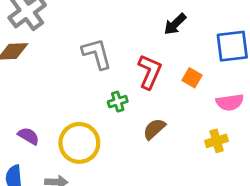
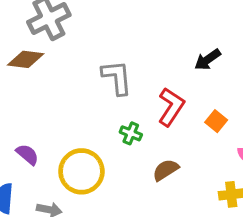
green cross: (118, 102) -> (131, 133), turned 30

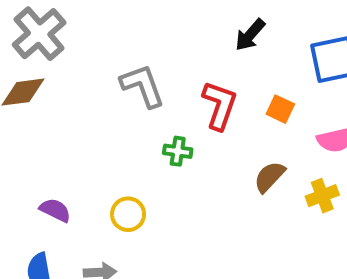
brown semicircle: (166, 170) -> (269, 177), moved
yellow circle: (81, 171) -> (128, 214), size x0.6

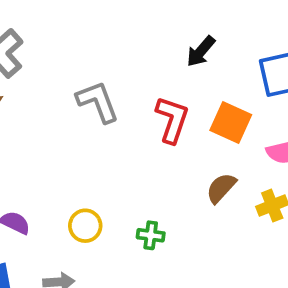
orange square: (280, 109) -> (231, 123), size x1.5
green cross: (178, 151) -> (151, 235), moved

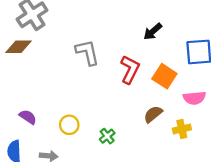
green cross: (151, 235) -> (107, 136), turned 35

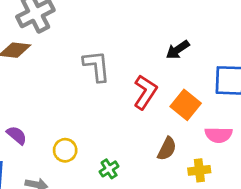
brown semicircle: (153, 114) -> (167, 149), turned 150

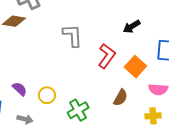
purple semicircle: (17, 135) -> (20, 89), moved
green cross: (109, 169) -> (78, 110), size x1.5
yellow cross: (199, 170) -> (153, 116), moved

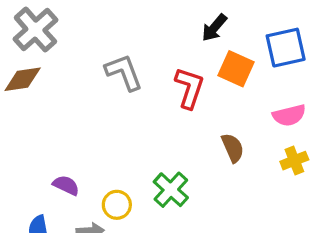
orange square: (135, 67) -> (236, 69), moved
yellow circle: (47, 95) -> (117, 205), moved
brown semicircle: (120, 98) -> (233, 148), turned -36

